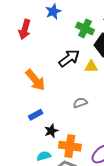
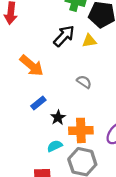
gray semicircle: (80, 103) -> (84, 82), turned 64

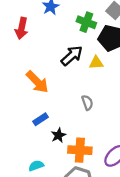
gray semicircle: (84, 82) -> (87, 103), turned 32
cyan semicircle: (55, 146) -> (36, 166), moved

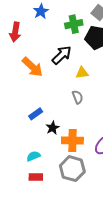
green cross: (86, 22) -> (74, 24), turned -30
yellow triangle: (96, 63) -> (82, 73), moved
orange arrow: (37, 82) -> (32, 67), moved

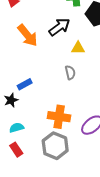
black star: (53, 128) -> (11, 100), moved
red rectangle: (36, 177) -> (16, 150), turned 48

